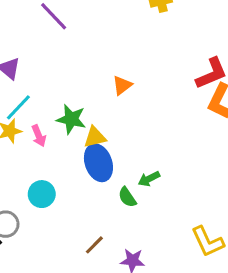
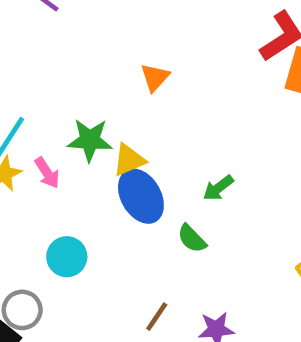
green arrow: (149, 179) -> (218, 188), moved

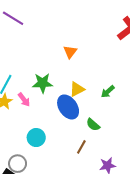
yellow triangle: (129, 160) -> (77, 89), moved
green arrow: (218, 188) -> (108, 92), moved
brown line: (157, 317) -> (81, 147), moved

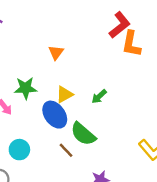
green semicircle: (93, 125) -> (83, 134), size x1.6
brown line: (81, 147) -> (66, 150), moved, turned -72

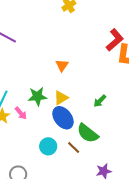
yellow triangle: (64, 94) -> (61, 98), moved
cyan circle: (19, 150) -> (48, 146), moved

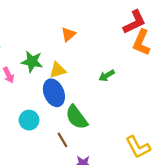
green arrow: (100, 101) -> (107, 76), moved
brown line: (74, 147) -> (63, 140), moved

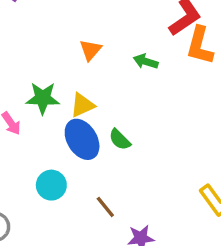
green arrow: (107, 76) -> (146, 61), moved, turned 56
green semicircle: (77, 117) -> (120, 140), moved, size x0.6

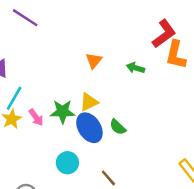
green star: (43, 98) -> (63, 112), moved

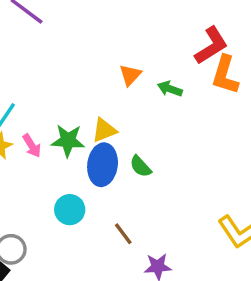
orange triangle: (94, 61) -> (130, 75), moved
blue ellipse: (89, 128) -> (103, 165), turned 36

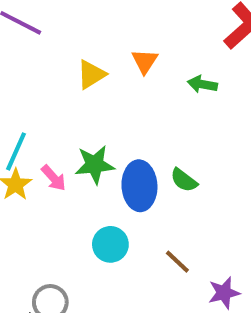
orange triangle: (130, 75) -> (145, 61), moved
yellow triangle: (104, 130) -> (91, 74), moved

